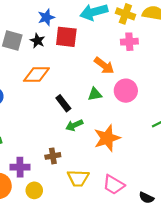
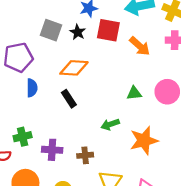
orange arrow: (104, 66) -> (140, 46), moved
black rectangle: (63, 103) -> (69, 99), moved
purple cross: (20, 167) -> (52, 150), moved

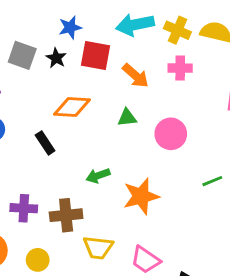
orange diamond: (74, 68) -> (72, 107), moved
green triangle: (134, 93) -> (127, 118), moved
brown cross: (85, 155) -> (66, 215), size x1.5

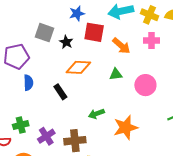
black star: (56, 58) -> (66, 42), moved
purple cross: (24, 208) -> (46, 136), turned -36

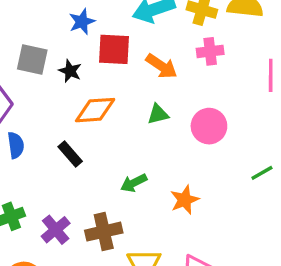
orange star: (126, 127) -> (185, 200), size x0.7

